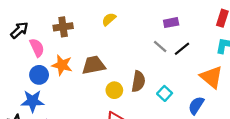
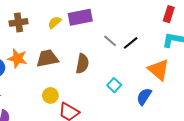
yellow semicircle: (109, 19) -> (55, 22), moved
purple rectangle: (171, 23) -> (80, 17), moved, size x1.6
brown semicircle: (138, 81) -> (82, 64), moved
yellow circle: (114, 90) -> (50, 95), moved

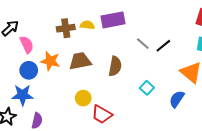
brown cross: (18, 22) -> (66, 28), moved
yellow semicircle: (55, 22) -> (87, 25), turned 48

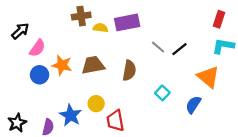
brown cross: (66, 28) -> (81, 16), moved
pink semicircle: (27, 45) -> (37, 48), turned 60
blue star: (23, 95) -> (70, 115), moved, turned 30
red trapezoid: (102, 115) -> (115, 121), turned 50

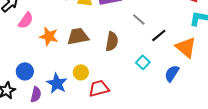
black line: (179, 49) -> (159, 35), moved
blue circle: (40, 75) -> (25, 71), moved
red trapezoid: (115, 121) -> (99, 88), turned 85

